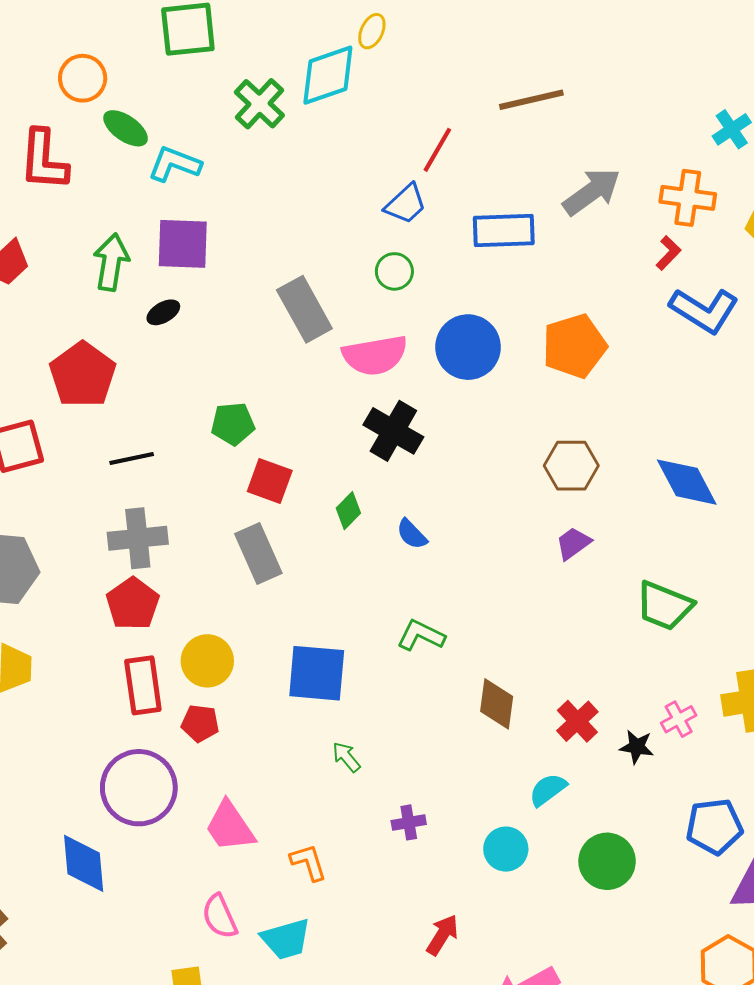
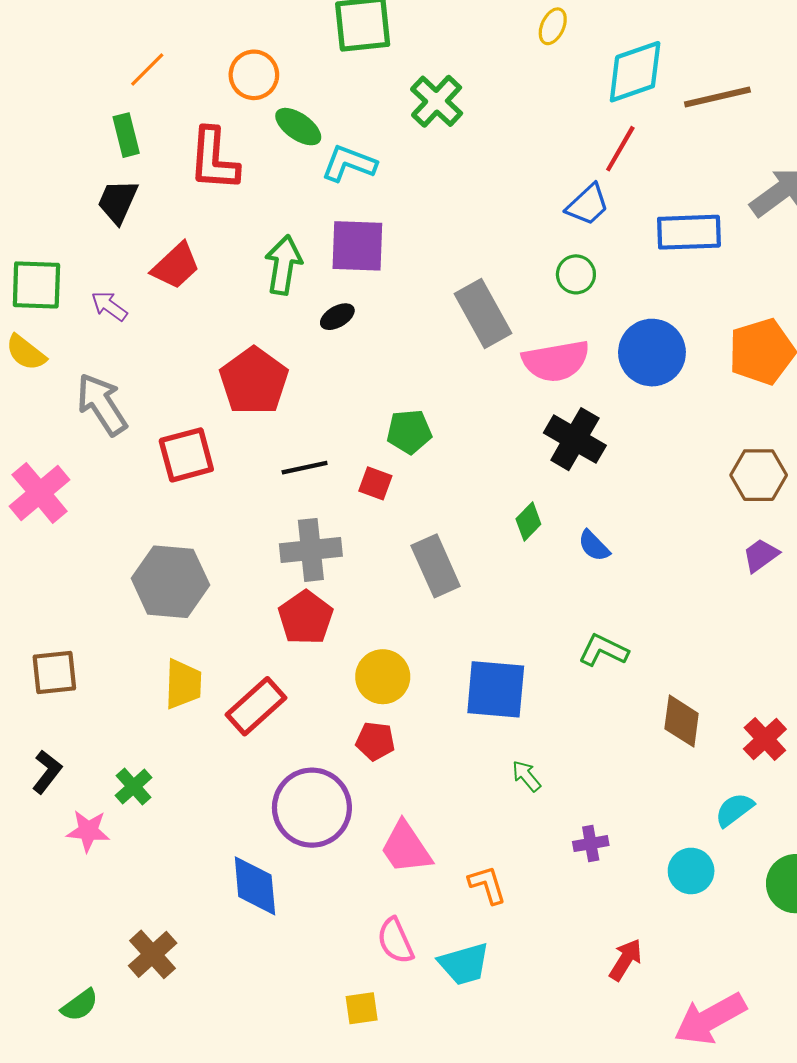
cyan diamond: (328, 75) -> (635, 72), moved
red square: (270, 481) -> (375, 483), moved, size x0.7
red rectangle: (143, 685) -> (256, 706), moved, turned 56

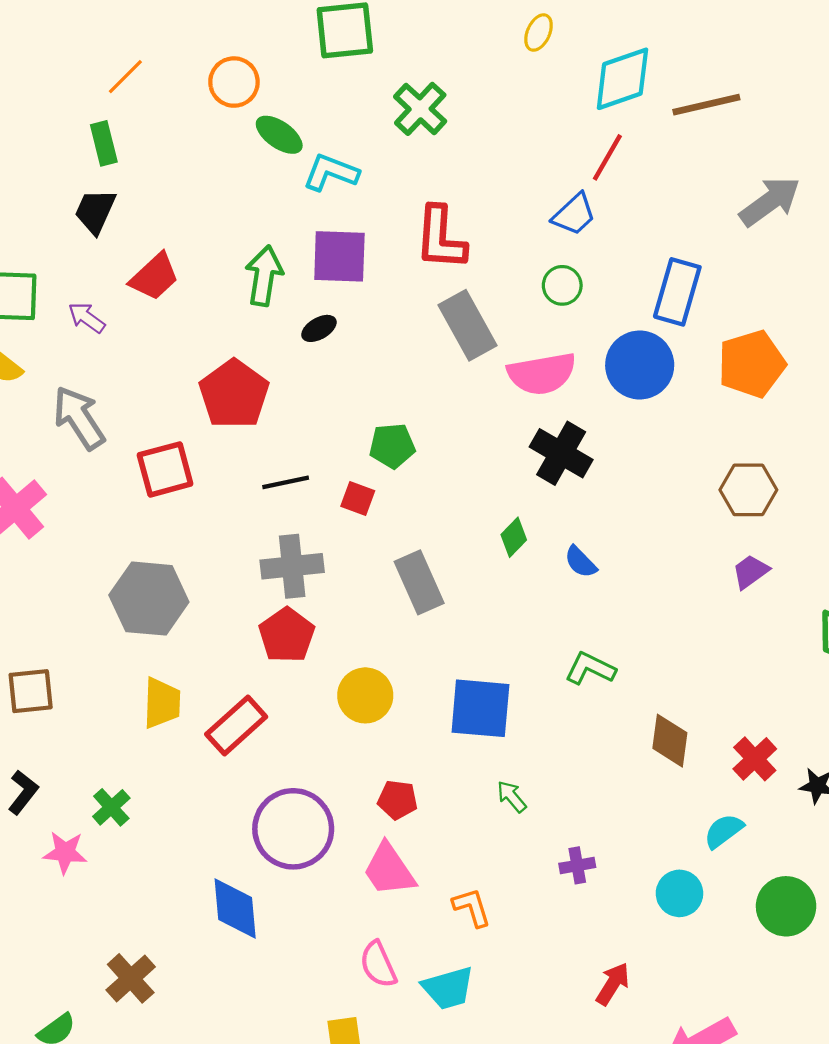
red L-shape: (214, 159) -> (441, 238), moved
blue rectangle: (689, 232) -> (677, 292), moved, turned -72
red pentagon: (375, 741) -> (398, 800), moved

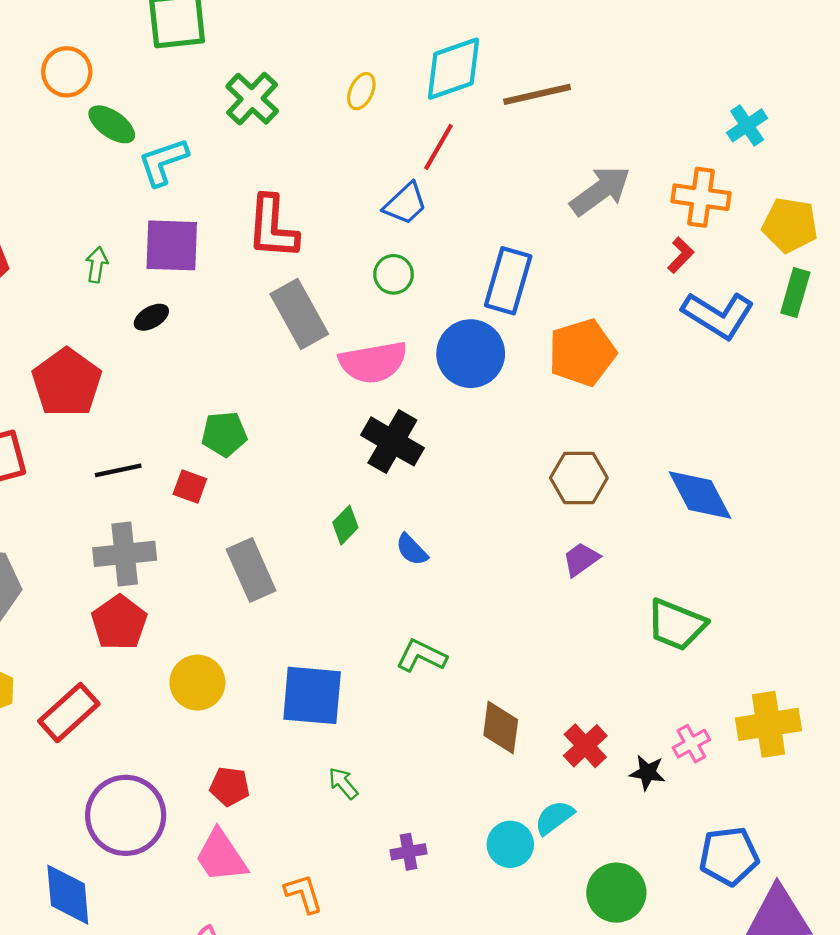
yellow ellipse: (539, 33) -> (361, 91), moved
cyan L-shape: (331, 172) -> (163, 162), turned -40
green arrow: (264, 276) -> (97, 265), size x0.6
cyan circle: (679, 893) -> (510, 844), moved

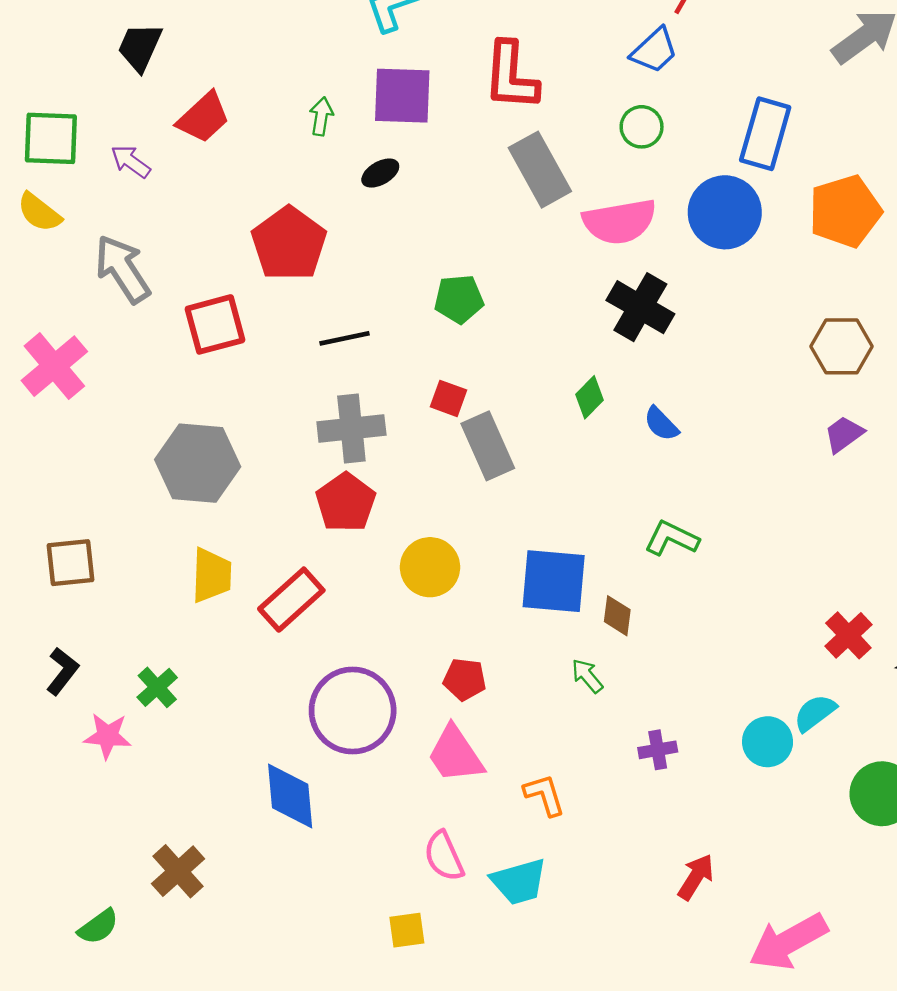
red square: (190, 486) -> (448, 398), moved
brown diamond: (501, 728) -> (617, 616), moved, size x0.7

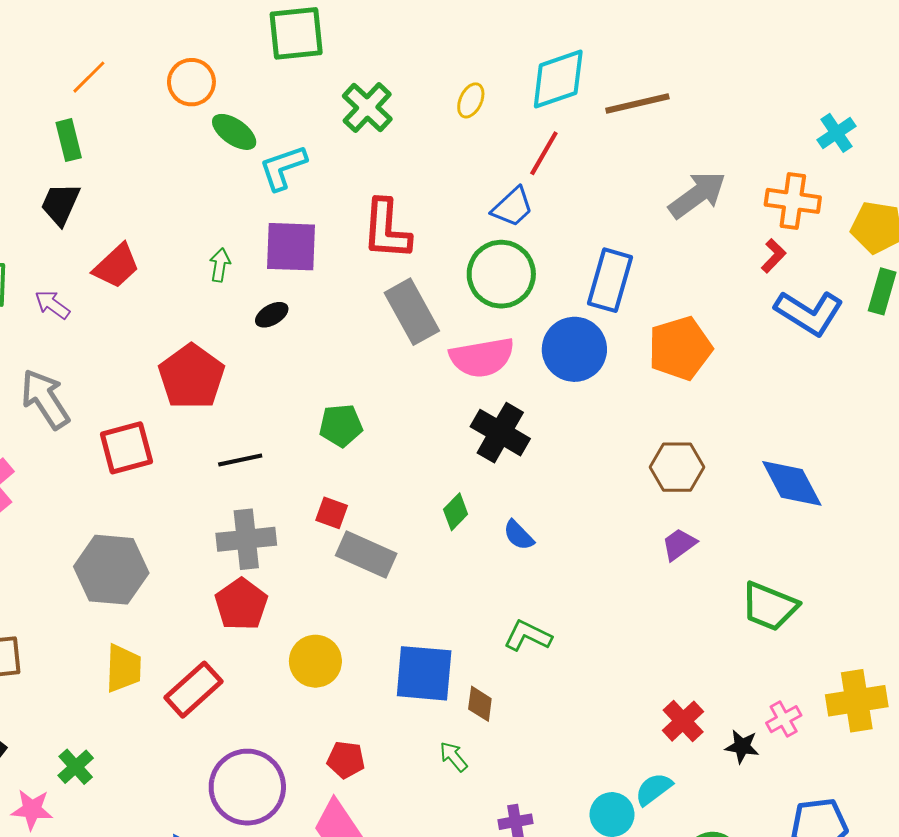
green circle: (642, 127) -> (501, 274), size x1.8
gray rectangle: (488, 446) -> (366, 554), turned -42

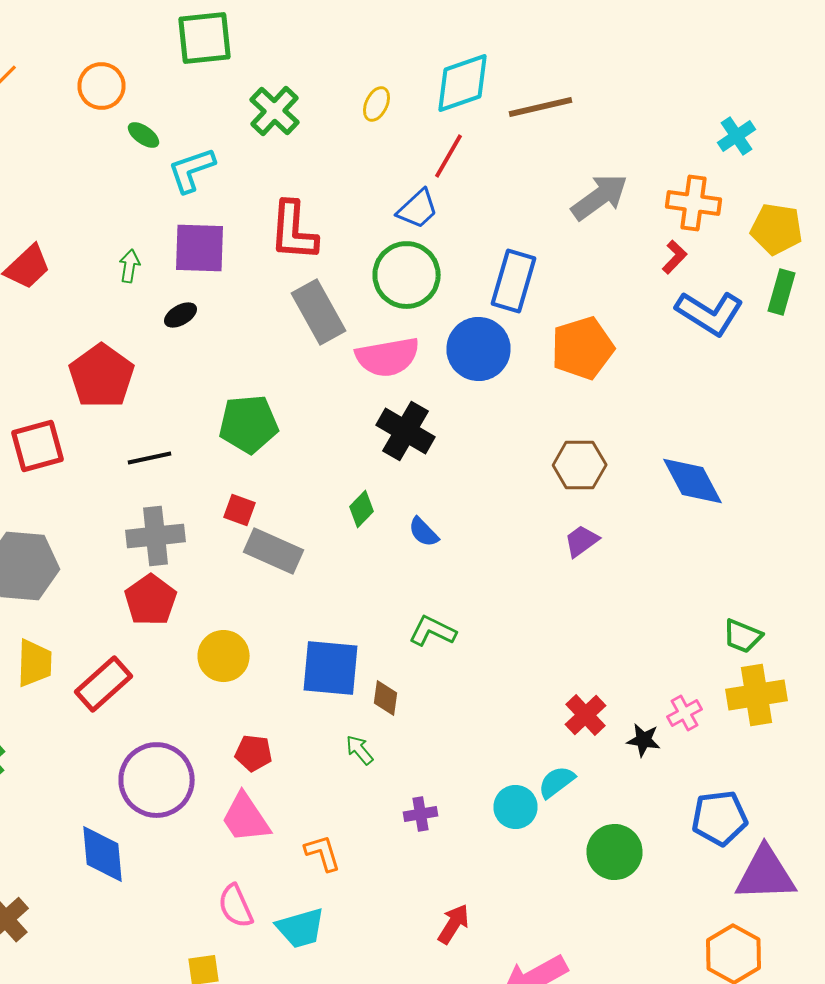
green ellipse: (234, 132) -> (144, 135), size x0.7
green pentagon: (341, 425) -> (248, 424), size x1.4
green trapezoid: (769, 606) -> (742, 636), moved, size x0.7

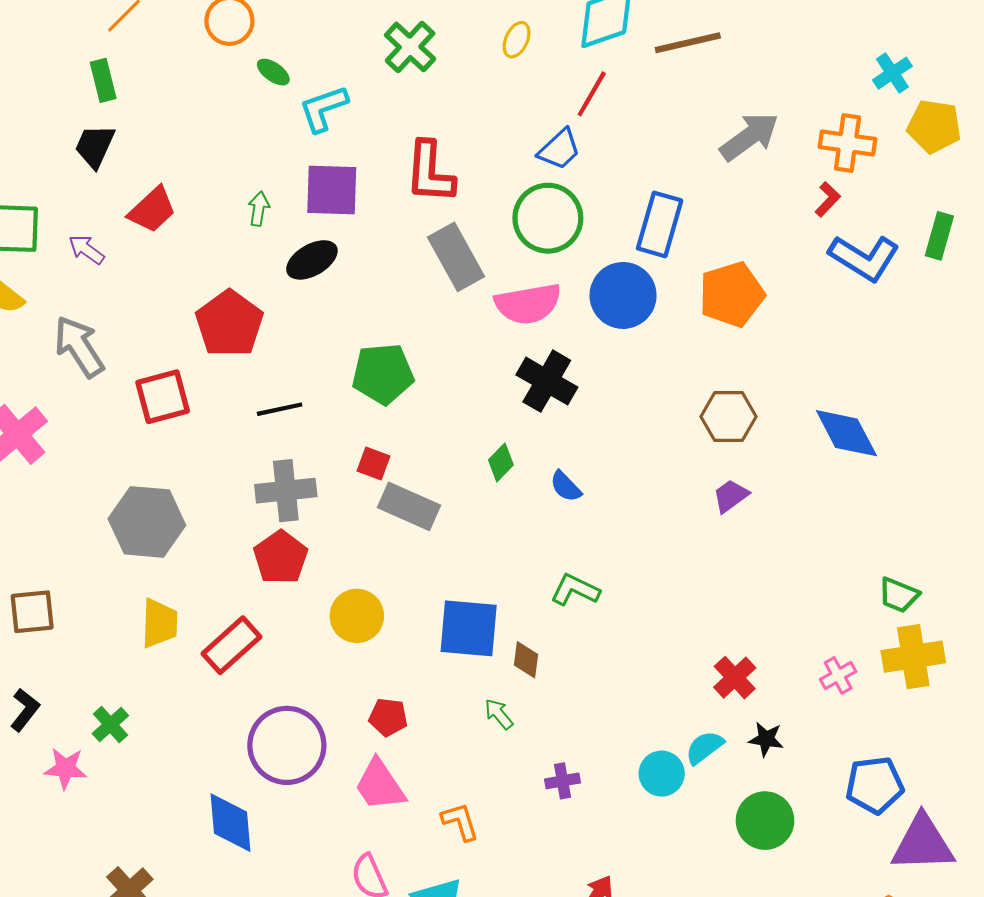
yellow pentagon: (776, 229) -> (934, 126), moved
black ellipse: (180, 315) -> (312, 260), size x1.5
black star: (644, 740) -> (766, 739), moved

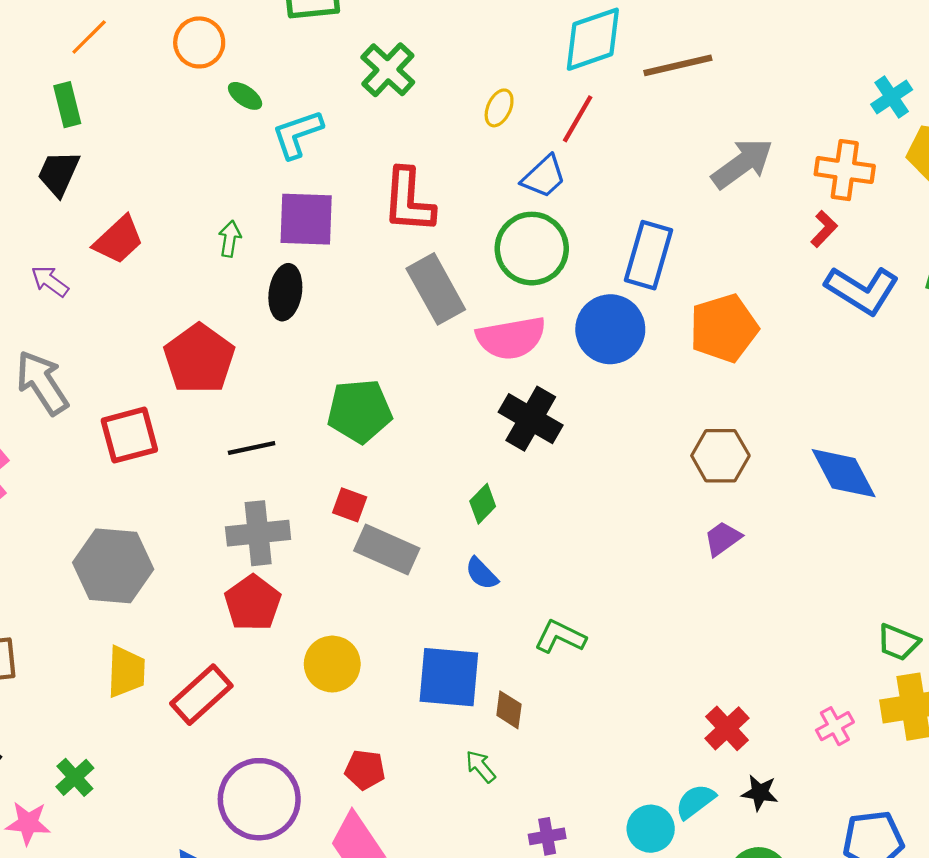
yellow ellipse: (517, 40) -> (499, 108), moved
black ellipse: (312, 260) -> (285, 292), turned -51
blue semicircle: (566, 486) -> (482, 573), moved

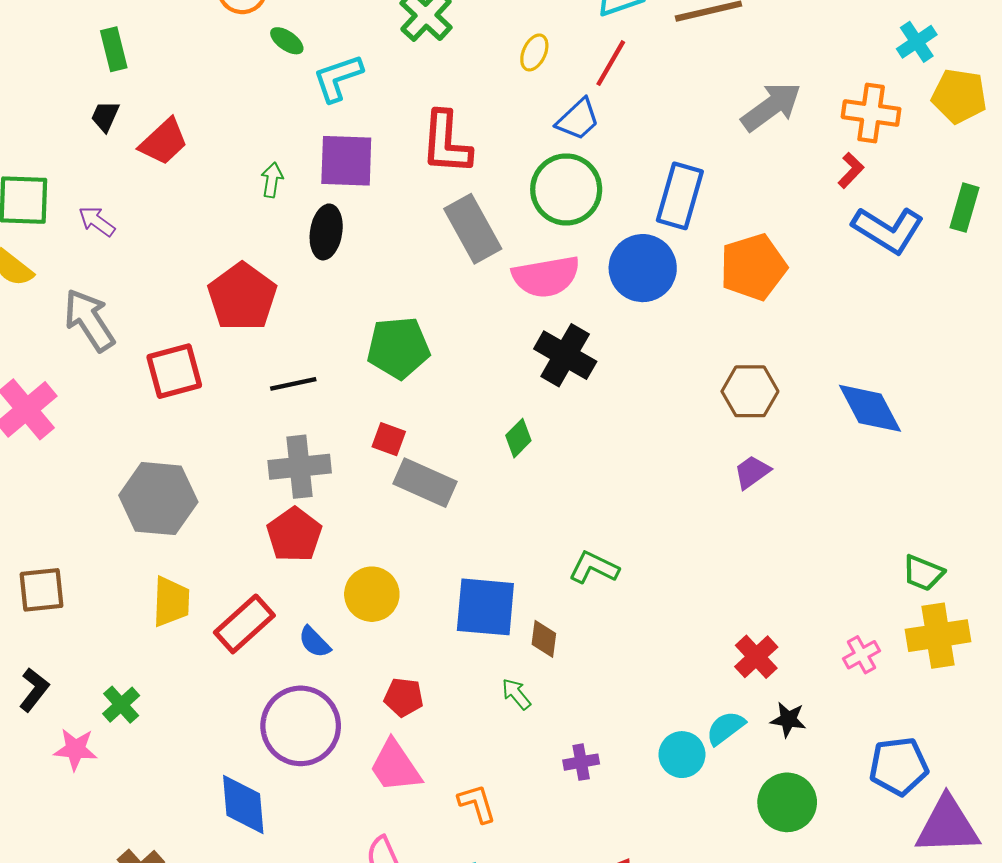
black trapezoid: (59, 173) -> (105, 116), size x0.7
red trapezoid: (119, 240) -> (164, 142), moved
blue semicircle: (482, 573) -> (314, 642), moved

